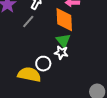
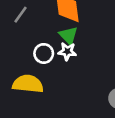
white circle: (43, 64) -> (44, 53), moved

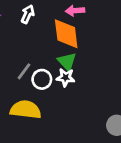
gray line: (21, 15) -> (24, 71), moved

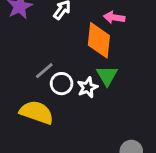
green triangle: (67, 62) -> (107, 76), moved
white star: (65, 78) -> (88, 87), turned 30

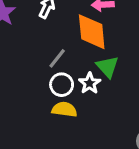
gray line: (44, 71) -> (57, 58), moved
yellow semicircle: (37, 112) -> (64, 109), moved, size x0.7

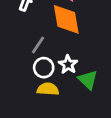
green triangle: (107, 67) -> (88, 80), moved

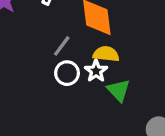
yellow semicircle: (48, 89) -> (106, 54), moved

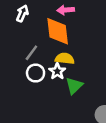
green triangle: (119, 90) -> (74, 86), turned 30

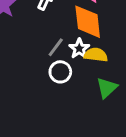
white star: (57, 71) -> (79, 49), moved

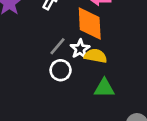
green triangle: (107, 88) -> (104, 88), turned 40

